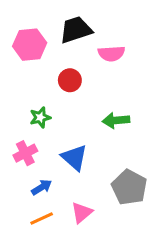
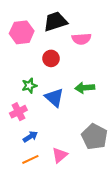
blue triangle: (74, 158) -> (54, 98), moved

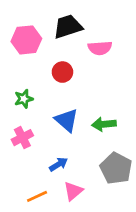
green star: (29, 86) -> (24, 99), moved
green arrow: (85, 88) -> (104, 124), moved
blue arrow: (30, 137) -> (58, 164), moved

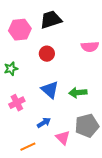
pink semicircle: (100, 48) -> (90, 47), moved
green star: (24, 99) -> (11, 69), moved
gray pentagon: (116, 168) -> (87, 126), turned 30
pink triangle: (73, 191) -> (63, 138), moved, turned -35

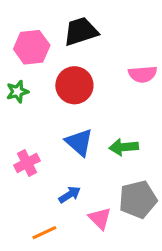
red circle: (47, 54) -> (74, 85), size x1.5
green star: (11, 69) -> (17, 92), moved

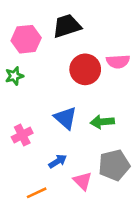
red circle: (74, 85) -> (85, 69), moved

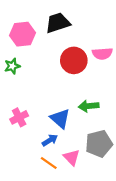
blue triangle: (66, 118) -> (60, 119), moved
orange line: (37, 193) -> (49, 163), moved, turned 60

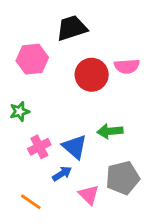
pink hexagon: (22, 34) -> (32, 59), moved
green star: (12, 66) -> (20, 111), moved
pink cross: (19, 117) -> (39, 147), moved
orange line: (49, 163) -> (31, 202), moved

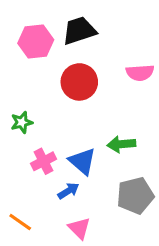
pink hexagon: (32, 59) -> (36, 42), moved
red circle: (92, 75) -> (79, 82), moved
pink triangle: (89, 195) -> (79, 228), moved
orange line: (31, 202) -> (20, 222), moved

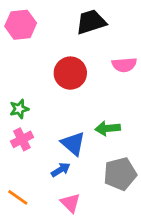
black trapezoid: (79, 31) -> (91, 22), moved
pink hexagon: (36, 42) -> (21, 25), moved
pink cross: (44, 161) -> (22, 139), moved

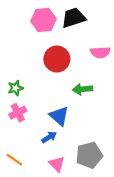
pink hexagon: (21, 25) -> (43, 20), moved
green arrow: (108, 128) -> (83, 89), moved
gray pentagon: (120, 174) -> (89, 155), moved

